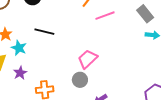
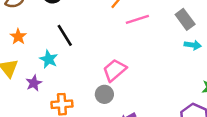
black line: (44, 32) -> (65, 35), turned 42
cyan star: (19, 48) -> (49, 59), moved

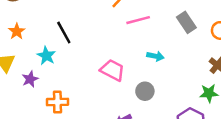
cyan arrow: (193, 45) -> (155, 56), moved
pink trapezoid: (115, 70) -> (112, 70), turned 65
gray circle: (104, 94) -> (145, 91), moved

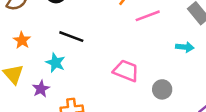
black line: (64, 32) -> (71, 37), turned -35
cyan arrow: (155, 56) -> (185, 47), moved

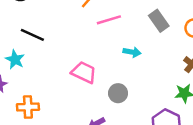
cyan arrow: (185, 47) -> (132, 52), moved

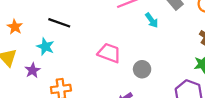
cyan arrow: (132, 52) -> (152, 20), moved, turned 49

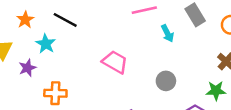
orange star: (15, 27) -> (25, 20), moved
gray circle: (142, 69) -> (166, 81), moved

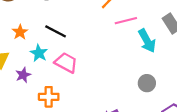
cyan arrow: (168, 33) -> (147, 41), size x1.5
pink trapezoid: (115, 62) -> (66, 63), moved

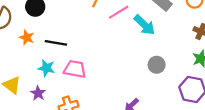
orange star: (20, 32) -> (27, 37), moved

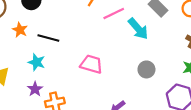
pink trapezoid: (75, 69) -> (91, 64), moved
purple star: (38, 93) -> (35, 89), moved

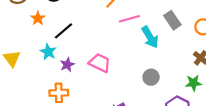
black line: (48, 38) -> (63, 31), turned -66
purple star: (35, 89) -> (67, 65), moved

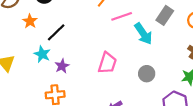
gray rectangle: (172, 20) -> (165, 15), turned 72
pink trapezoid: (100, 63) -> (107, 63), moved, turned 85

